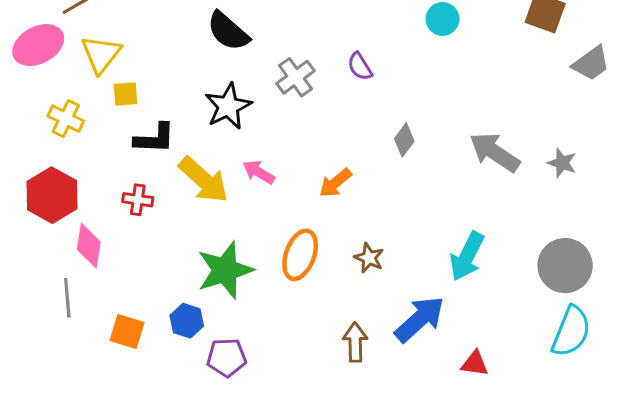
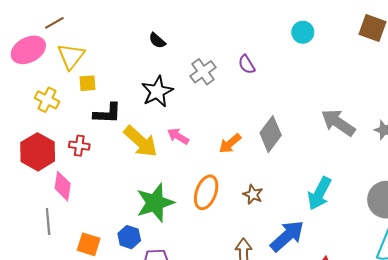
black semicircle: (228, 31) -> (157, 41), size x0.6
gray diamond: (404, 140) -> (271, 134), moved, size x1.6
red cross: (138, 200) -> (79, 146), moved

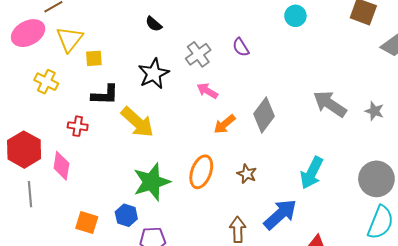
yellow square: (88, 83) -> (94, 58), moved
pink arrow: (178, 136) -> (207, 91), moved
red hexagon: (38, 152) -> (24, 150), moved
gray line: (48, 221) -> (30, 194), moved

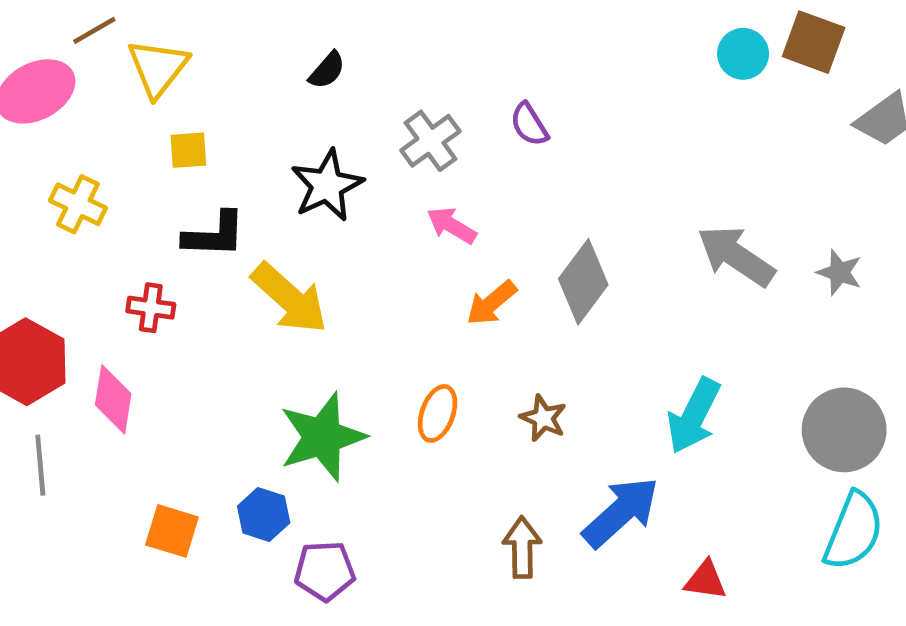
cyan circle: (295, 16) -> (743, 54), moved
black semicircle: (154, 24) -> (327, 70), turned -90
yellow triangle: (70, 39) -> (158, 68), moved
orange ellipse: (201, 172) -> (438, 413), size x0.7

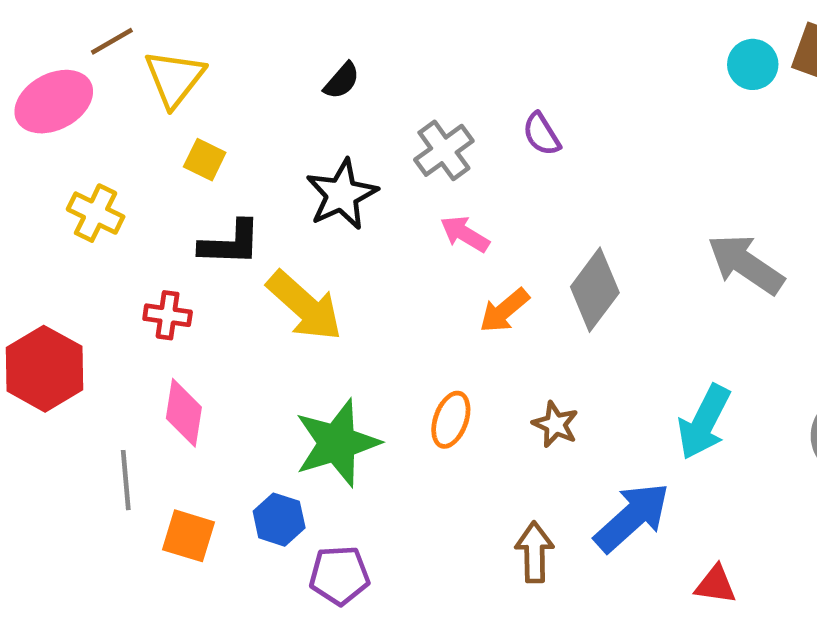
yellow square: (188, 150) -> (205, 160), turned 30
pink diamond: (113, 399) -> (184, 413), moved
gray line: (40, 465) -> (126, 480), moved

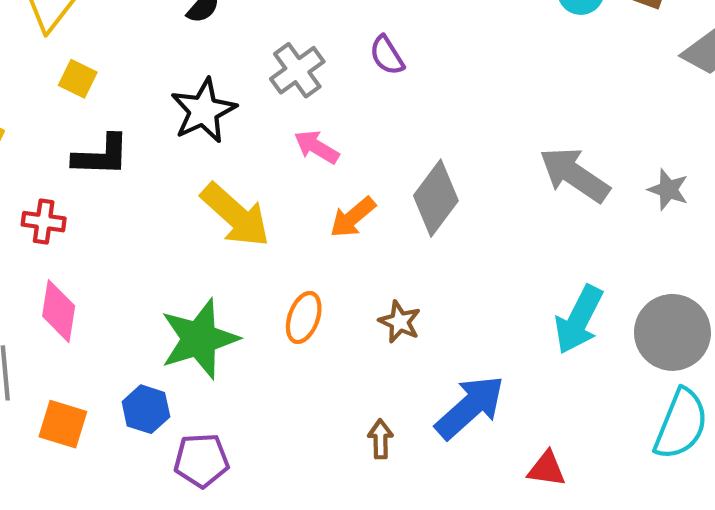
yellow arrow: (305, 306) -> (235, 215), moved
cyan arrow: (704, 422) -> (579, 320), moved
brown arrow: (534, 552) -> (380, 439), size x0.7

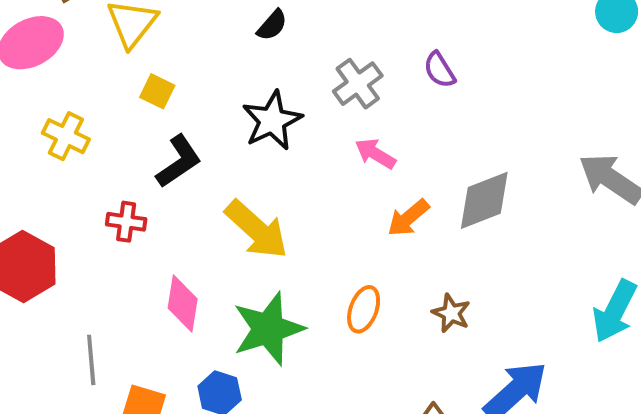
black L-shape: (101, 155) -> (179, 161), turned -36
gray diamond: (436, 198) -> (484, 200), turned 32
yellow arrow: (235, 215) -> (257, 230), moved
pink diamond: (59, 311) -> (183, 303), moved

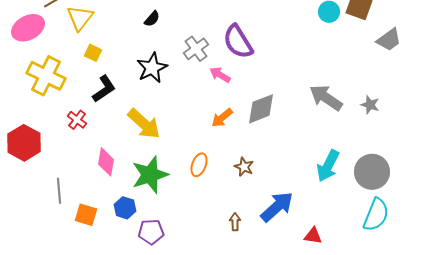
purple semicircle: (439, 70) -> (238, 42), size x1.8
yellow cross: (66, 136) -> (46, 76), size x1.6
pink arrow: (375, 154) -> (220, 75), moved
red cross: (126, 222) -> (77, 120), turned 30

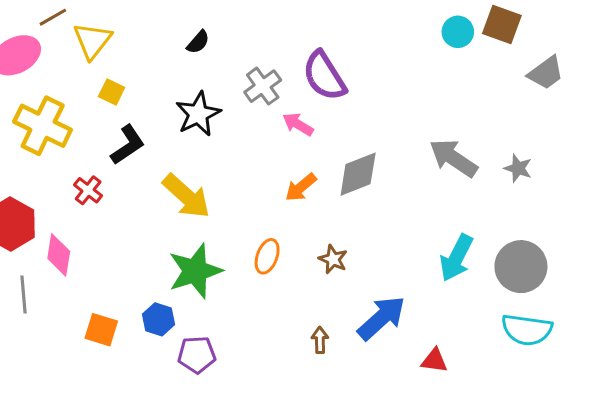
pink diamond: (106, 162) -> (59, 255), moved
gray line: (59, 191) -> (24, 294), moved
cyan semicircle: (376, 215) -> (527, 330), turned 76

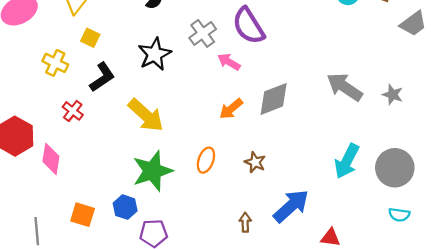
yellow cross: (43, 126) -> (55, 63), moved, size x0.6
gray line: (24, 294) -> (37, 231), moved
cyan semicircle: (527, 330) -> (399, 215), size x0.6

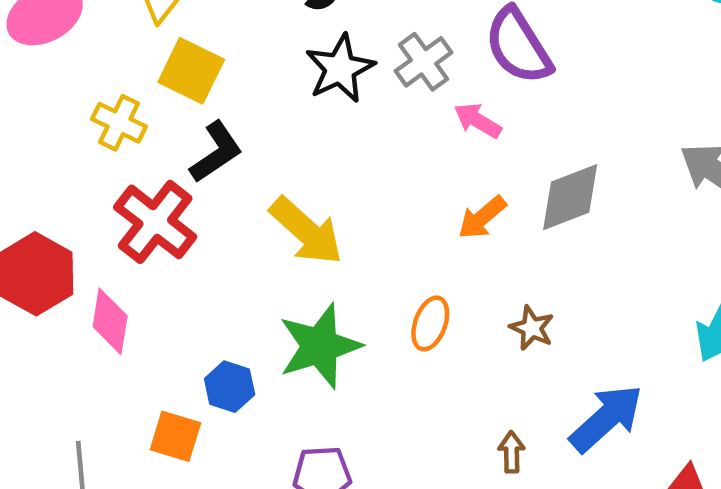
yellow square: (90, 38) -> (191, 71), size x1.6
black star: (155, 54) -> (340, 69), moved
red cross: (73, 111) -> (155, 222), size x1.8
blue hexagon: (125, 207) -> (230, 387), moved

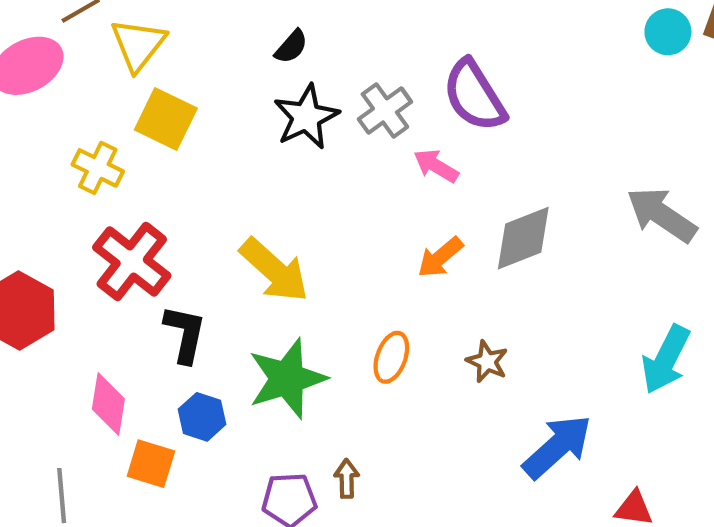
black L-shape: (216, 152) -> (185, 334), moved, turned -44
pink diamond: (110, 321) -> (108, 404), moved
brown arrow: (512, 452) -> (347, 479), moved

